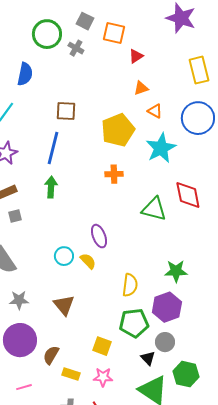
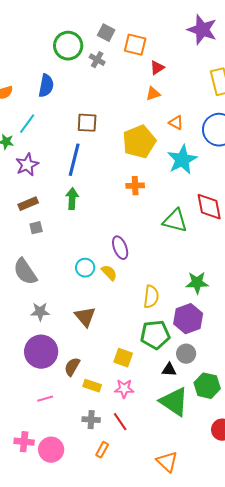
orange triangle: (141, 88) -> (153, 94), moved
black triangle: (148, 358) -> (169, 370), turned -42

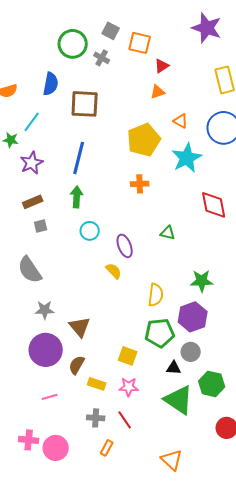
brown square: (87, 123) -> (85, 104), moved, size x1.4
green triangle: (175, 221) -> (168, 233), moved, size x0.6
cyan circle: (85, 268) -> (90, 231), moved
brown triangle: (85, 317) -> (80, 327), moved

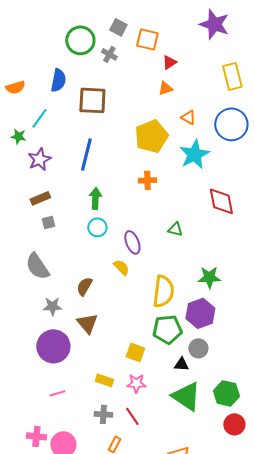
green arrow: (77, 197) -> (95, 198), moved
yellow semicircle: (156, 295) -> (163, 291), size x1.4
brown semicircle: (77, 365) -> (84, 286), moved
green hexagon: (212, 384) -> (226, 393), moved

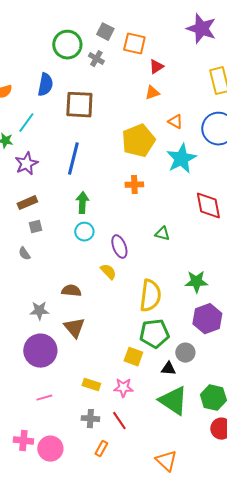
gray semicircle: (37, 266) -> (24, 254), moved, size x0.5
brown semicircle: (84, 286) -> (71, 291), turned 66
purple hexagon: (200, 313) -> (207, 319), moved
yellow square: (135, 352) -> (133, 357), moved

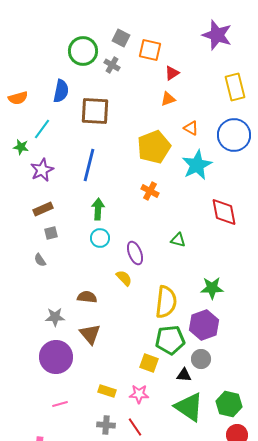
orange cross: (134, 185) -> (150, 191), turned 30
purple hexagon: (207, 319) -> (204, 325), moved

